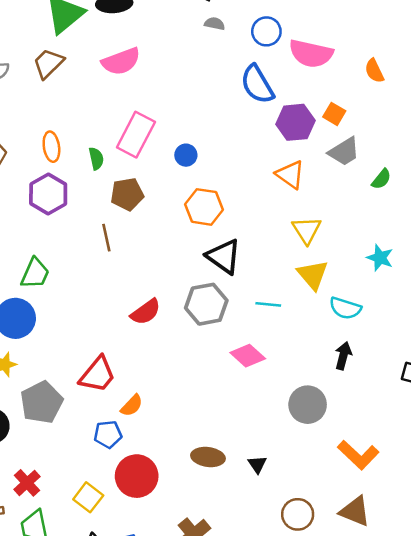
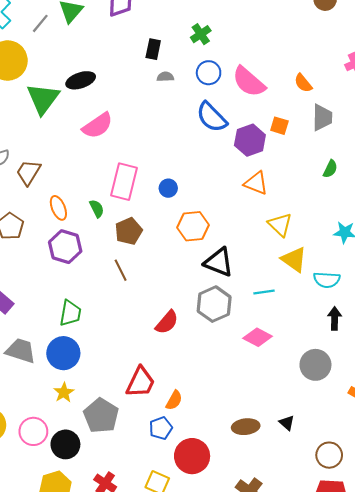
pink semicircle: (311, 54) -> (249, 82), turned 42
brown trapezoid: (48, 63) -> (29, 172), moved
gray trapezoid: (344, 152) -> (322, 117), moved, turned -44

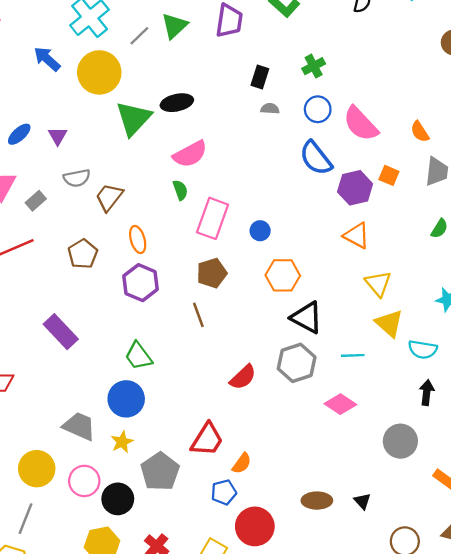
green semicircle: (97, 209) -> (180, 190), moved
green trapezoid: (70, 313) -> (138, 356), turned 128
gray trapezoid: (21, 351) -> (79, 426), moved

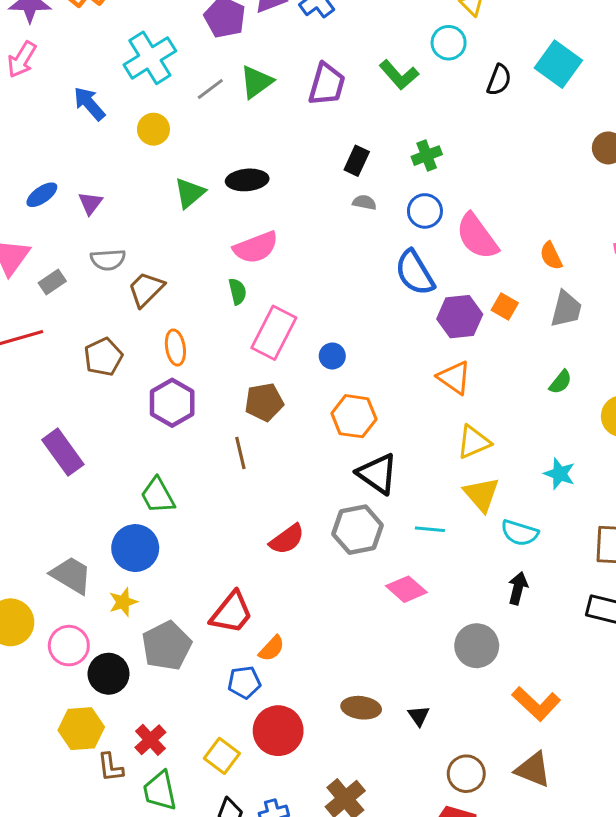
yellow circle: (99, 72) -> (153, 129), size x0.6
green triangle: (134, 118) -> (190, 193), size x0.7
yellow triangle: (378, 284) -> (474, 442), turned 40

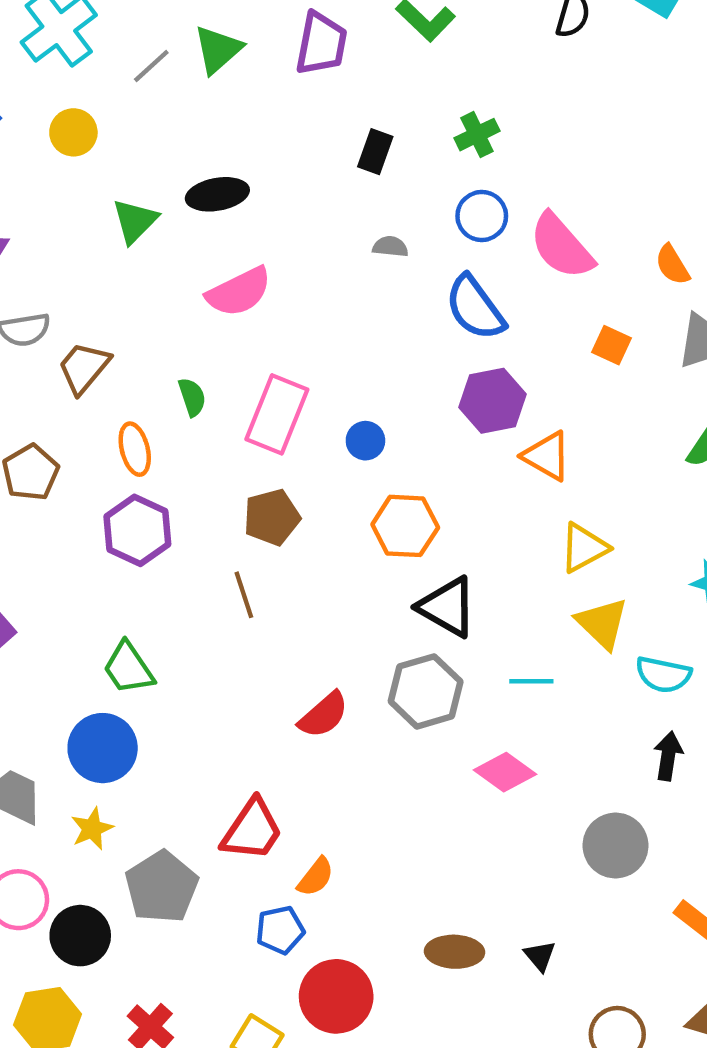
gray semicircle: (364, 202) -> (390, 247), moved
green semicircle: (237, 291) -> (192, 397), moved
purple hexagon: (460, 317) -> (492, 401), moved

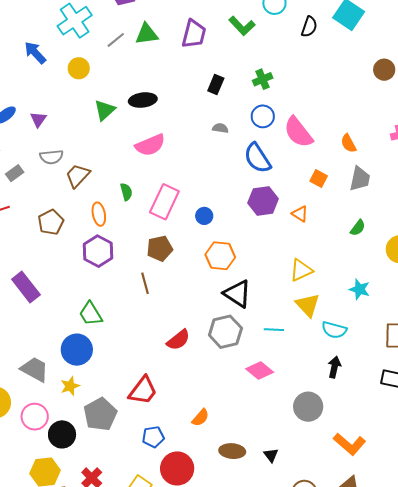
green triangle: (218, 50) -> (147, 34), turned 30
orange triangle: (547, 456) -> (300, 214), moved, size x0.7
orange semicircle: (316, 877) -> (200, 418), moved

